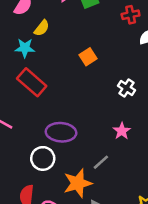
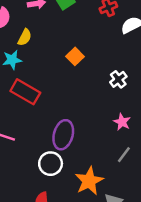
white cross: (126, 88) -> (118, 79), turned 30
purple ellipse: (61, 132) -> (63, 135), turned -68
gray line: (101, 162) -> (124, 155), moved

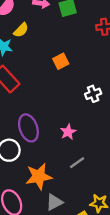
pink star: (122, 122) -> (68, 132), moved
purple ellipse: (63, 135) -> (28, 128), turned -52

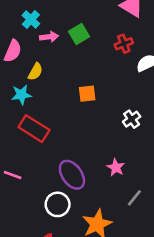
orange square: (61, 61) -> (87, 94), turned 35

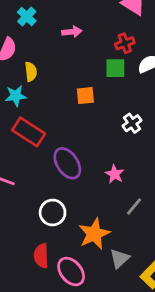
green square: (79, 34) -> (115, 68), moved, turned 30
pink arrow: (49, 37) -> (72, 32), moved
yellow semicircle: (35, 72) -> (31, 72), turned -36
purple ellipse: (72, 175) -> (67, 163), moved

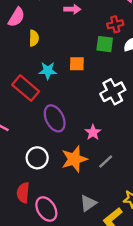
cyan star: (16, 96) -> (48, 71), moved
white cross: (132, 123) -> (113, 92), size x1.5
orange star: (94, 234) -> (74, 159), moved

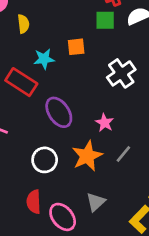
gray triangle: (88, 203) -> (96, 202), moved

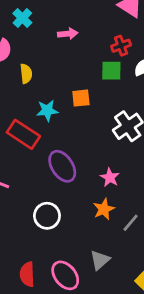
gray line: (123, 154) -> (131, 223), moved
orange star: (87, 156) -> (104, 209), moved, size x0.7
red semicircle: (34, 202) -> (27, 274), moved

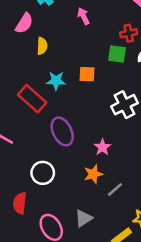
pink arrow: (68, 34) -> (83, 16), turned -119
red semicircle: (27, 274) -> (20, 203), moved

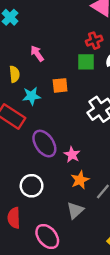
pink arrow: (83, 16) -> (37, 53), moved
yellow semicircle: (42, 46) -> (14, 74), moved
pink star: (102, 147) -> (72, 155), moved
gray triangle: (83, 218) -> (75, 210), moved

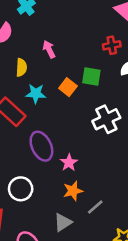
green square: (86, 62) -> (91, 77), moved
orange square: (60, 85) -> (68, 87), turned 35

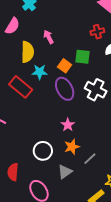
yellow semicircle: (21, 67) -> (27, 52), size x1.5
white cross: (106, 119) -> (96, 90), turned -35
purple ellipse: (41, 146) -> (65, 89), moved
white circle: (21, 189) -> (43, 151), moved

